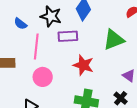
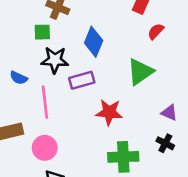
pink circle: (43, 77) -> (45, 148), moved

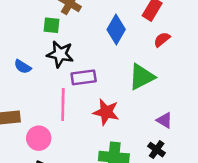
blue diamond: (94, 42) -> (116, 30), moved
pink line: (45, 102) -> (63, 105), moved

